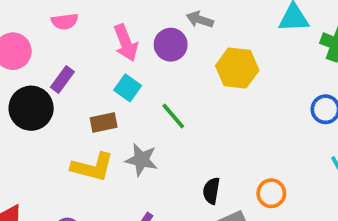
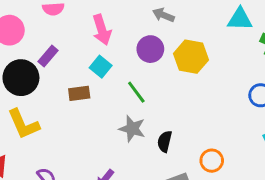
purple circle: (171, 45) -> (150, 49), moved
gray star: (141, 160) -> (132, 129), moved
yellow L-shape: (92, 167) -> (23, 124), moved, turned 48
black semicircle: (211, 191) -> (165, 141), moved

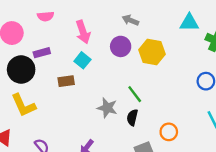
purple rectangle: (48, 56) -> (42, 53), turned 35
green line: (136, 92) -> (135, 94), moved

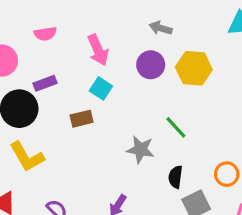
black semicircle: (132, 118) -> (176, 177), moved

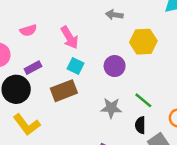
purple circle: (151, 65) -> (115, 66), moved
brown rectangle: (82, 119) -> (64, 91), size x1.5
green line: (176, 127) -> (143, 100), moved

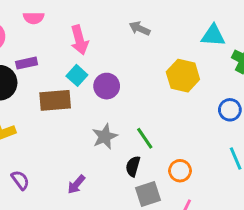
yellow hexagon: (143, 42) -> (183, 76), moved
purple circle: (115, 66) -> (107, 86), moved
gray star: (111, 108) -> (105, 137), turned 30

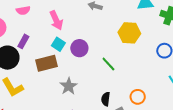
purple rectangle: (27, 63) -> (23, 41), turned -40
gray star: (105, 137) -> (69, 86), moved
green line: (145, 138) -> (108, 64), moved

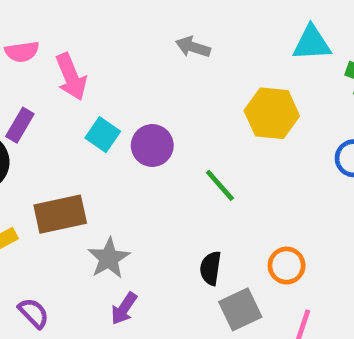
pink arrow: (56, 20) -> (71, 77), moved
brown rectangle: (46, 63) -> (60, 214), moved
gray star: (69, 86) -> (109, 258), moved

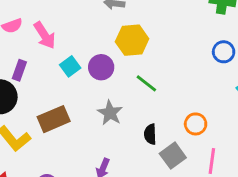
yellow hexagon: (272, 113) -> (132, 40), moved
cyan square: (103, 135) -> (70, 66), turned 30
gray star: (109, 258) -> (110, 113), moved

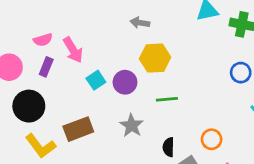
purple rectangle: (19, 70) -> (46, 67), moved
green line: (146, 83) -> (167, 99), turned -45

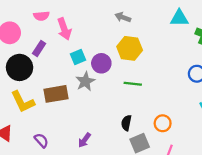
purple rectangle: (46, 67) -> (39, 49), moved
gray star: (132, 125) -> (85, 81), moved

